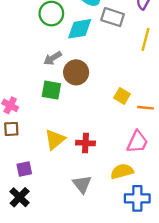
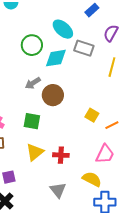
green square: (51, 90) -> (32, 121), moved
orange line: (146, 108) -> (112, 125), turned -32
yellow semicircle: (122, 171) -> (92, 179), turned 42

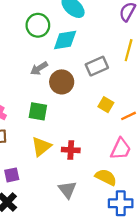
gray rectangle: (84, 48) -> (97, 66), moved, turned -42

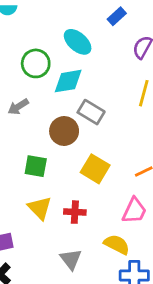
gray rectangle: (97, 66) -> (91, 112), moved, turned 55
gray arrow: (39, 68) -> (18, 107), moved
yellow square: (106, 105) -> (95, 169), moved, size x1.5
yellow triangle: (41, 147) -> (40, 208), turned -35

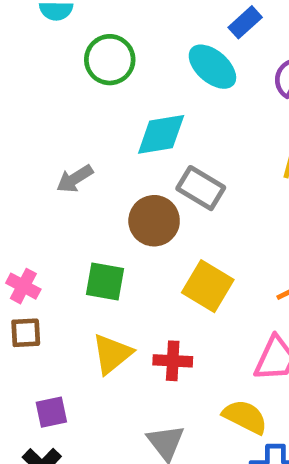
cyan ellipse: (78, 42) -> (212, 67), moved
green circle: (36, 63) -> (110, 60), moved
yellow triangle: (40, 208) -> (112, 354), turned 35

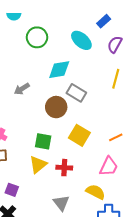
blue rectangle: (245, 22) -> (104, 21), moved
green square: (105, 281) -> (43, 141), moved
purple square: (51, 412) -> (12, 190), turned 32

